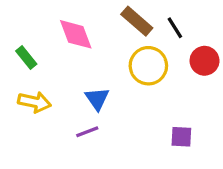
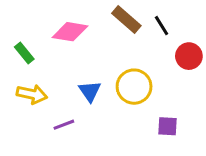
pink diamond: (76, 34) -> (70, 32), turned -60
yellow circle: (148, 66) -> (134, 87), moved
purple line: (87, 132) -> (64, 125), moved

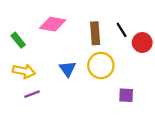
brown rectangle: (126, 19) -> (95, 33), moved, turned 45
black line: (161, 26) -> (122, 30), moved
purple line: (64, 125) -> (32, 94), moved

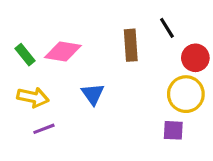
pink diamond: (53, 24) -> (63, 52), moved
black line: (122, 30) -> (167, 28), moved
yellow circle: (101, 65) -> (186, 94), moved

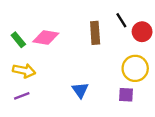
red circle: (195, 58) -> (142, 32), moved
blue triangle: (93, 94) -> (80, 90), moved
purple line: (44, 129) -> (22, 96), moved

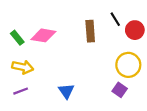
blue triangle: (80, 90) -> (66, 91), moved
purple square: (126, 95) -> (120, 90), turned 32

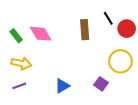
pink diamond: (43, 35) -> (41, 34), turned 50
purple square: (120, 90) -> (101, 84), moved
blue triangle: (66, 91) -> (62, 86), turned 35

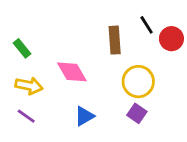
pink diamond: (41, 34) -> (72, 72), moved
yellow circle: (120, 61) -> (138, 82), moved
purple line: (19, 86) -> (26, 116), turned 56

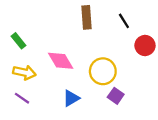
red circle: (171, 39) -> (145, 46), moved
brown rectangle: (115, 40) -> (86, 17), moved
yellow circle: (138, 82) -> (103, 71), moved

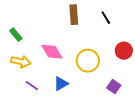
red circle: (145, 46) -> (124, 51), moved
purple square: (116, 96) -> (114, 87), moved
purple line: (22, 98) -> (32, 86), moved

